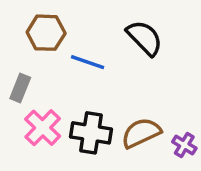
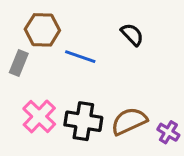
black semicircle: (145, 38) -> (132, 35), size x0.7
gray rectangle: (20, 88) -> (19, 63), moved

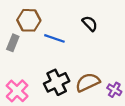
pink cross: (39, 116) -> (17, 91), moved
black cross: (83, 121) -> (57, 82), turned -35

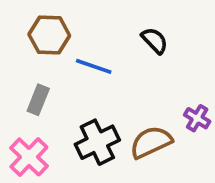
gray rectangle: (13, 43) -> (38, 100), moved
purple cross: (114, 90) -> (197, 118), moved

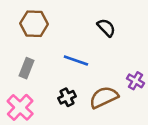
blue line: (94, 66) -> (76, 61), moved
black cross: (97, 142) -> (67, 97), size x0.6

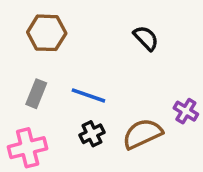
blue line: (76, 61) -> (88, 95), moved
pink cross: (20, 107) -> (28, 148), turned 32

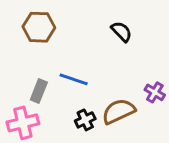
gray rectangle: (36, 94) -> (39, 91), moved
black cross: (92, 134) -> (85, 120), moved

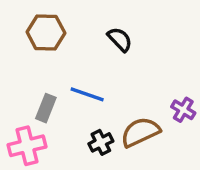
black semicircle: (121, 32) -> (120, 39), moved

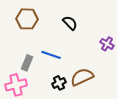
purple cross: (183, 110) -> (107, 44), moved

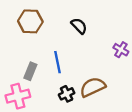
blue line: (51, 55) -> (58, 62), turned 60

